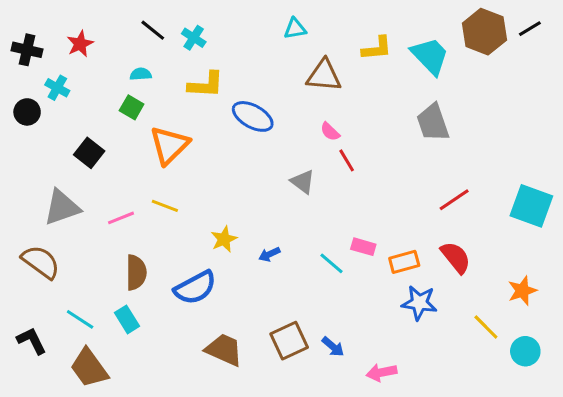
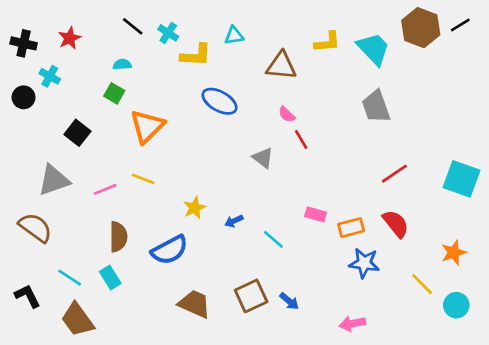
cyan triangle: (295, 29) -> (234, 36), moved
yellow L-shape: (206, 85) -> (196, 55), moved
cyan line: (331, 263) -> (273, 239), moved
pink arrow: (381, 372) -> (352, 324), moved

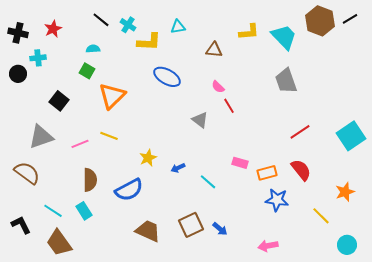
brown triangle: (281, 66) -> (214, 50), size x0.7
cyan cross: (50, 76) -> (38, 58), turned -35
cyan square: (462, 179) -> (351, 136), turned 36
cyan circle: (456, 305) -> (347, 245), moved

